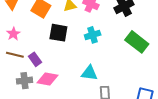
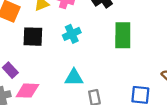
green rectangle: (137, 42) -> (123, 35), turned 60

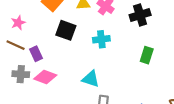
green rectangle: (123, 35) -> (147, 55), size x0.7

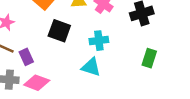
cyan triangle: (91, 79) -> (91, 67), moved

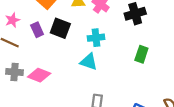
purple rectangle: (26, 57) -> (37, 30), moved

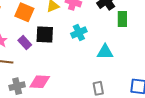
green rectangle: (141, 54) -> (122, 19), moved
cyan triangle: (89, 62) -> (105, 52), moved

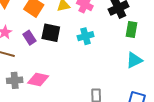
cyan triangle: (105, 52) -> (134, 60), moved, turned -36

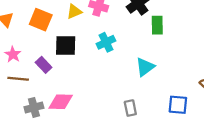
purple rectangle: (29, 38) -> (44, 65), moved
cyan triangle: (134, 60) -> (145, 67), moved

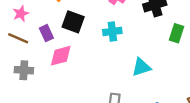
green rectangle: (157, 25) -> (177, 33), moved
pink diamond: (61, 102) -> (61, 56), moved, turned -35

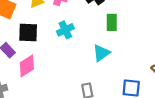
green rectangle: (177, 33) -> (112, 22), moved

